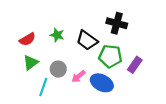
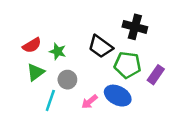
green star: (57, 35) -> (58, 51), moved
pink arrow: (78, 76) -> (90, 102), moved

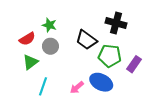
green star: (58, 51) -> (49, 25), moved
gray circle: (67, 80) -> (50, 46), moved

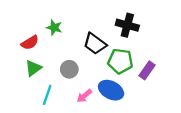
gray circle: (50, 46) -> (69, 69), moved

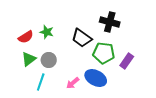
green star: (54, 28) -> (47, 32), moved
gray circle: (69, 69) -> (49, 60), moved

